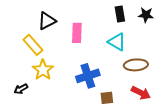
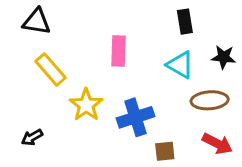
black star: (146, 15) -> (223, 57), moved
black triangle: (47, 21) -> (37, 22), moved, turned 36
yellow star: (43, 70) -> (86, 105), moved

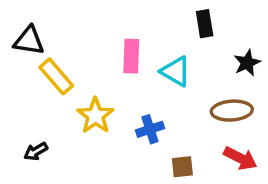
black triangle: (37, 22) -> (29, 41), moved
black star: (223, 57) -> (247, 63), turned -30
cyan triangle: (180, 65) -> (176, 71), moved
blue cross: (135, 117) -> (150, 129), size x0.7

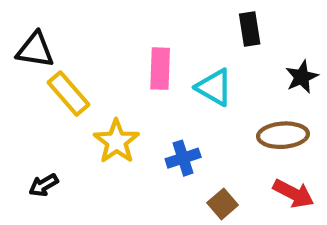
brown square: (182, 167) -> (223, 204), turned -35

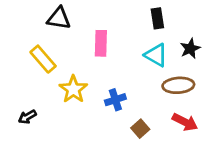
black triangle: (35, 50) -> (59, 18), moved
cyan triangle: (214, 87) -> (156, 55), moved

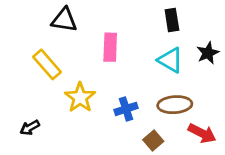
brown ellipse: (178, 85) -> (175, 105), moved

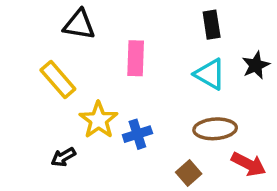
blue cross: (126, 109) -> (137, 134), moved
black arrow: (30, 128) -> (63, 157), moved

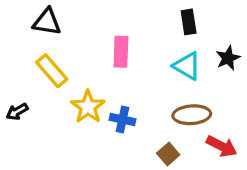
black triangle: (79, 25) -> (47, 22), moved
blue cross: (137, 134) -> (123, 119), turned 30
black arrow: (63, 157) -> (17, 112), moved

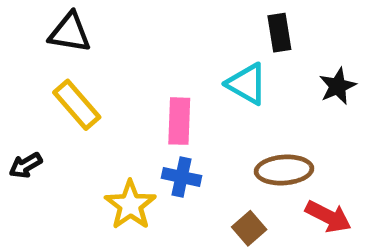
pink rectangle: (121, 52) -> (179, 121), moved
cyan triangle: (187, 66) -> (247, 84), moved
yellow star: (88, 107) -> (130, 205), moved

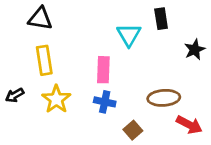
cyan triangle: (247, 84) -> (129, 35), moved, turned 30
yellow rectangle: (77, 105) -> (44, 60), turned 32
yellow star: (130, 205) -> (56, 99), moved
brown square: (249, 228) -> (133, 130), moved

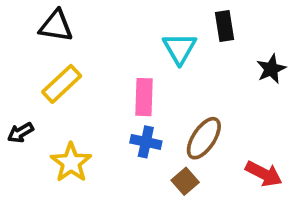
yellow rectangle: (44, 60) -> (62, 84), turned 56
brown ellipse: (164, 98) -> (204, 138), moved, turned -52
yellow star: (56, 99) -> (71, 163), moved

